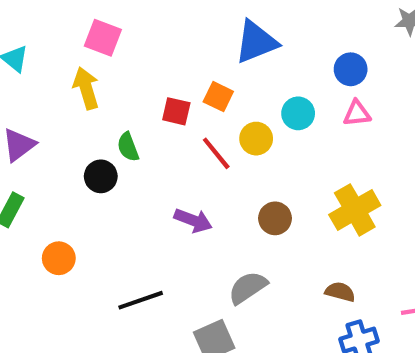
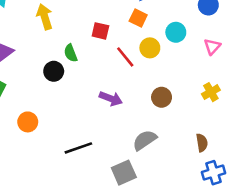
orange square: (218, 97) -> (138, 18), moved
pink triangle: (357, 113) -> (212, 47), moved, turned -42
yellow cross: (355, 210) -> (211, 92), size x0.6
brown semicircle: (340, 292) -> (202, 143), turned 66

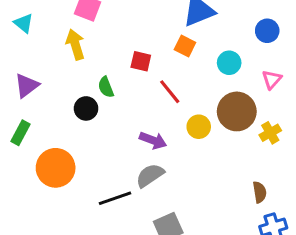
yellow circle: (150, 48) -> (199, 127), moved
brown circle: (162, 97) -> (237, 111), moved, size x1.6
orange circle: (28, 122) -> (56, 168), size x1.6
gray semicircle: (145, 140) -> (150, 175), moved

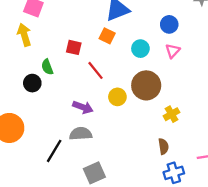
pink triangle: (272, 79) -> (173, 51), moved
yellow cross: (270, 133) -> (172, 114), moved
gray semicircle: (150, 175) -> (81, 134), turned 30
black line: (115, 198) -> (54, 151), turned -40

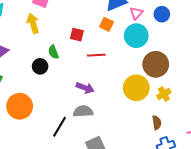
cyan circle: (140, 49) -> (136, 36), size x1.5
pink triangle: (173, 51) -> (136, 13), moved
red line: (96, 70) -> (96, 55), turned -54
brown circle: (146, 85) -> (156, 64), moved
yellow circle: (117, 97) -> (136, 88), moved, size x1.6

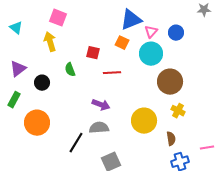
black circle: (40, 66) -> (42, 83), moved
yellow circle: (136, 88) -> (144, 121), moved
yellow cross: (164, 94) -> (178, 111), turned -32

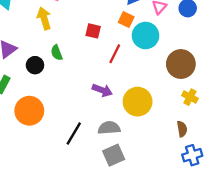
cyan circle: (151, 54) -> (146, 36), moved
green semicircle: (70, 70) -> (57, 53), moved
red line: (112, 73) -> (115, 54), turned -60
yellow circle: (144, 121) -> (138, 102), moved
gray semicircle: (99, 128) -> (109, 128), moved

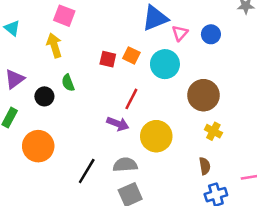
orange square: (126, 20) -> (131, 55), moved
red line: (115, 54) -> (131, 99), moved

